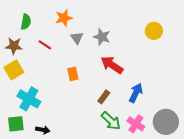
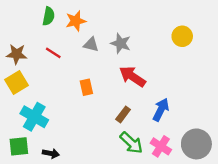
green semicircle: (26, 22) -> (48, 16), moved
gray triangle: (77, 38) -> (91, 45), turned -40

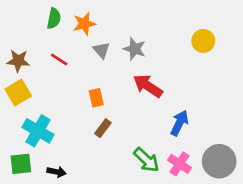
gray triangle: (91, 45) -> (101, 50), turned 35
brown rectangle: (123, 114) -> (103, 128), moved

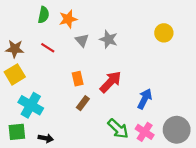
red arrow: (148, 86) -> (111, 82), moved, turned 100

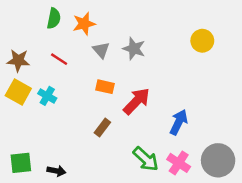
yellow square: (15, 74) -> (18, 92), turned -30
orange rectangle: (78, 79) -> (105, 87), moved, turned -64
cyan cross: (31, 105) -> (47, 96), moved, size x0.6

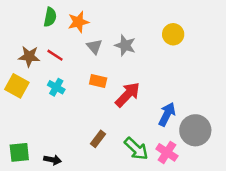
yellow circle: (202, 41) -> (173, 34), moved
brown star: (18, 60) -> (29, 56), moved
cyan cross: (47, 96) -> (56, 87), moved
brown rectangle: (102, 127) -> (98, 139), moved
gray circle: (218, 160) -> (195, 130), moved

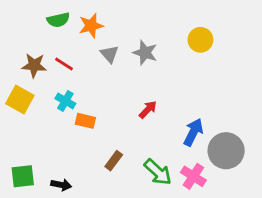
green semicircle: (50, 17) -> (58, 20), turned 66
orange rectangle: (98, 81) -> (85, 121), moved
red arrow: (128, 95) -> (148, 109), size x0.6

